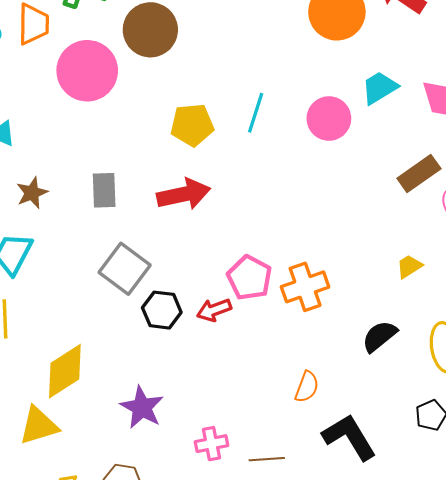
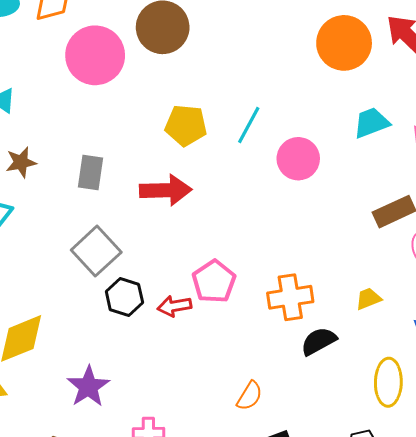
pink circle: (329, 119) -> (298, 159), moved
orange cross: (305, 287) -> (290, 297), moved
black semicircle: (379, 336) -> (319, 341), moved

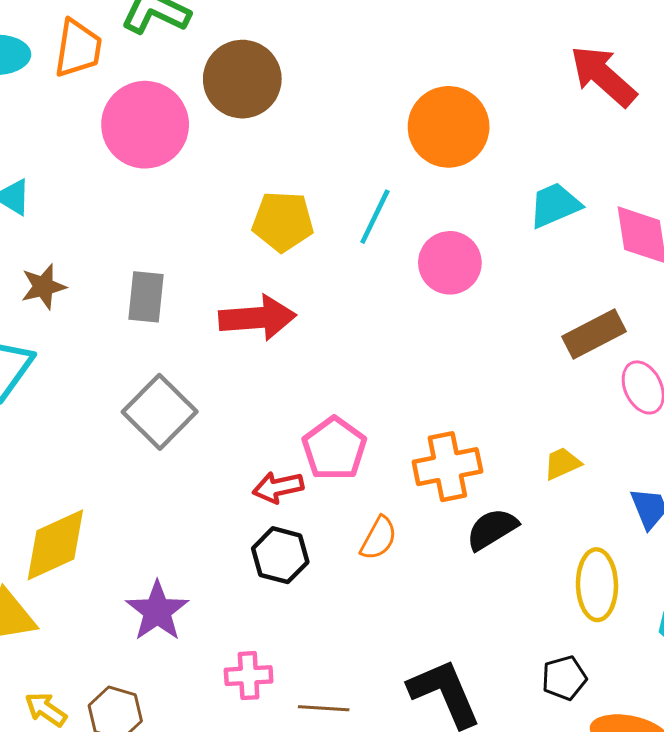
orange circle: (344, 43) -> (449, 127), moved
black hexagon: (124, 297) -> (280, 555), moved
orange semicircle: (250, 396) -> (379, 538), moved

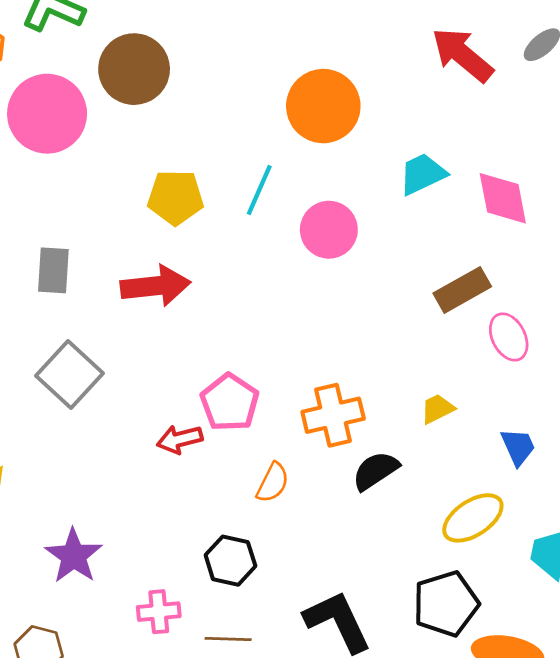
black hexagon: (280, 555) -> (230, 561), moved
yellow ellipse: (597, 585) -> (473, 518), turned 60
black pentagon: (564, 678) -> (446, 604), size x1.6

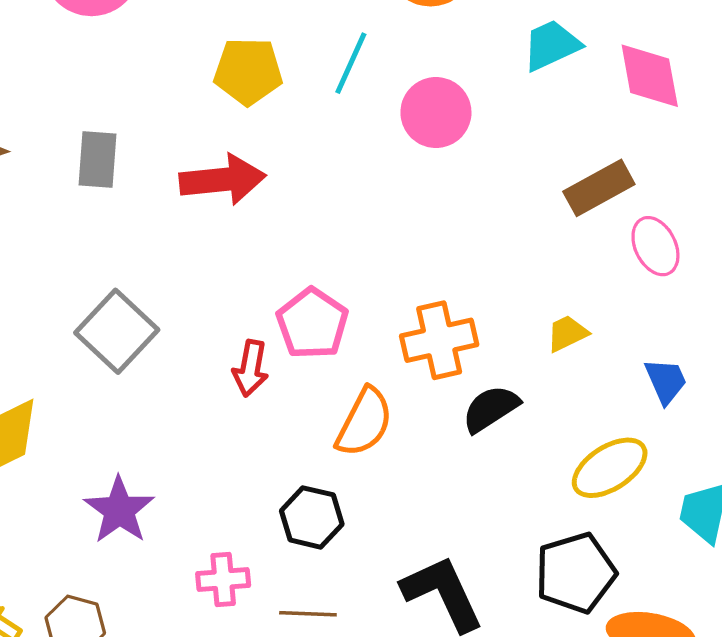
gray square: (69, 374) -> (117, 331), moved
red arrow: (180, 439) -> (251, 368), turned -66
orange semicircle: (273, 483) -> (364, 422), size x1.4

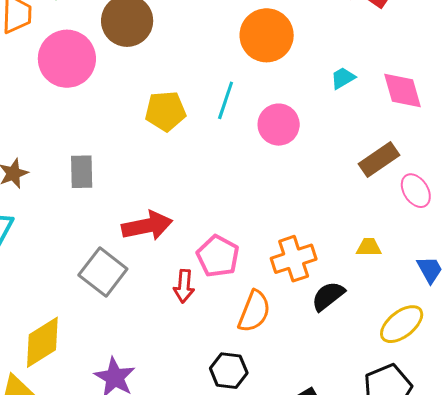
cyan trapezoid: (551, 45) -> (343, 78), size x0.7
red arrow: (223, 180) -> (147, 226), moved
yellow trapezoid: (567, 333) -> (369, 247), turned 32

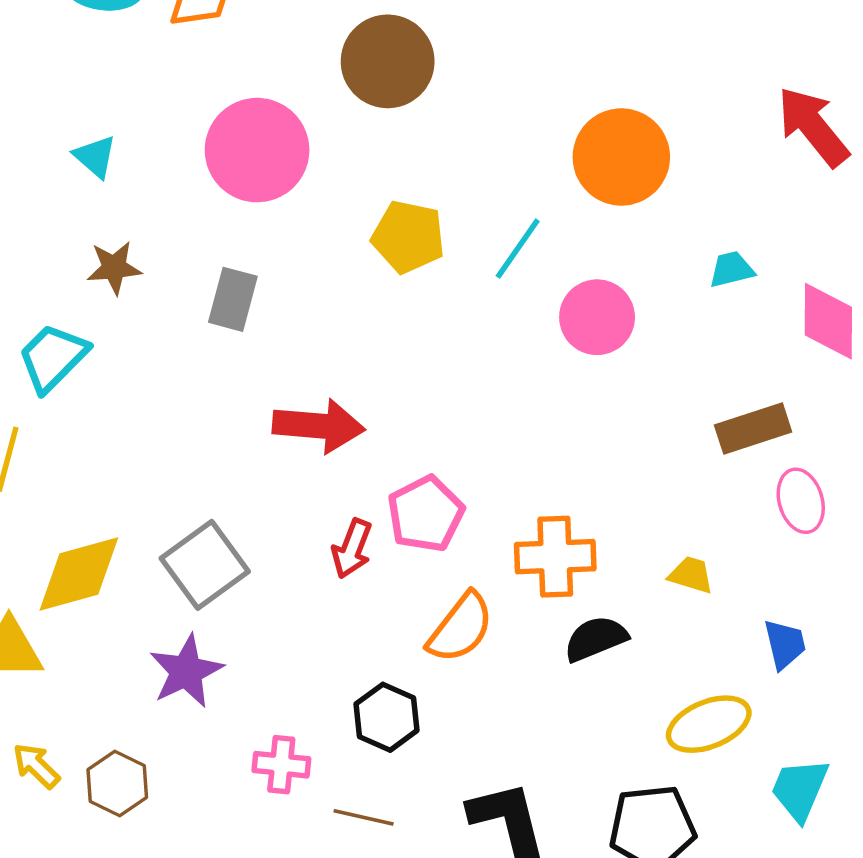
pink circle: (67, 59) -> (257, 150), moved
gray square: (103, 272) -> (205, 565), moved

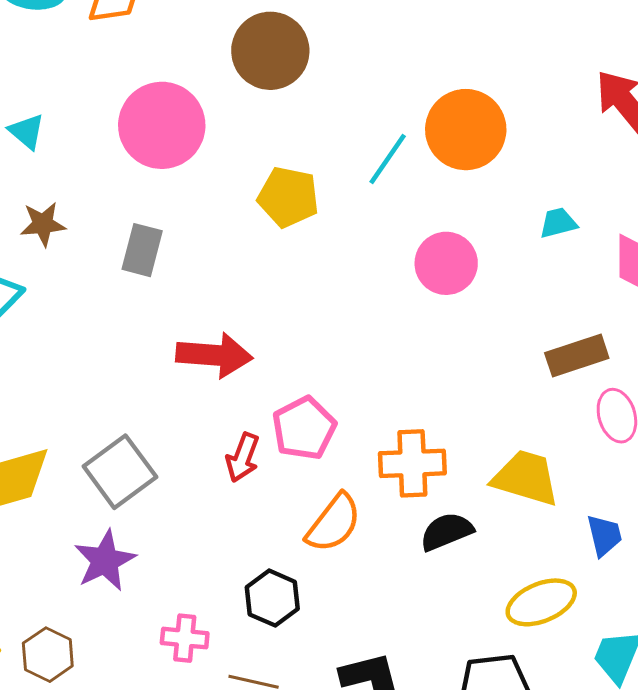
cyan line: (518, 249) -> (388, 159), moved
yellow trapezoid: (691, 575) -> (526, 478), size x1.8

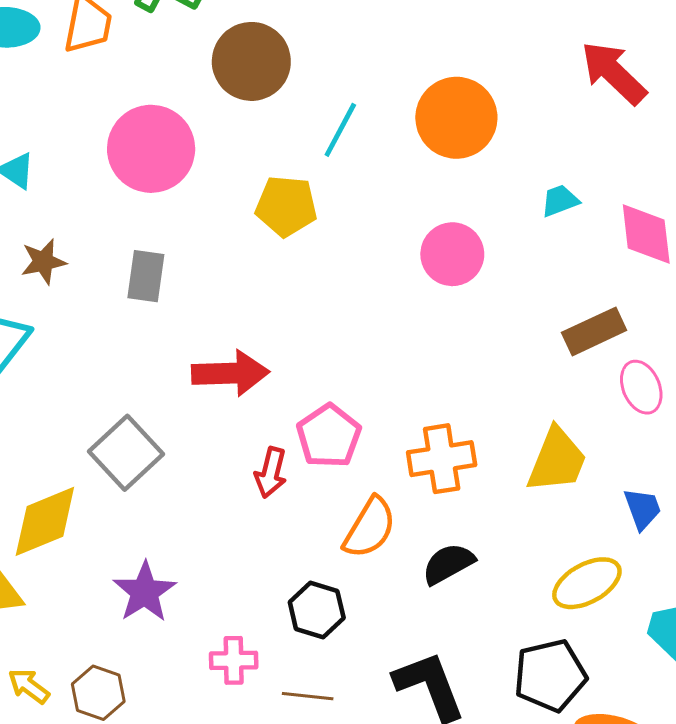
cyan line: (388, 159) -> (340, 130), moved
gray square: (120, 472) -> (126, 453), moved
yellow trapezoid: (526, 478) -> (557, 460), turned 102
black semicircle: (447, 532) -> (448, 564), moved

